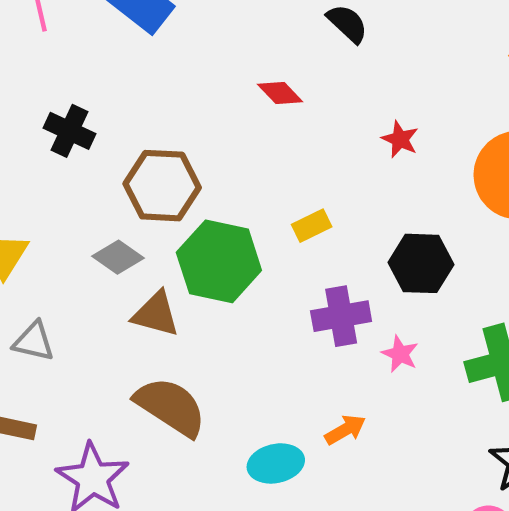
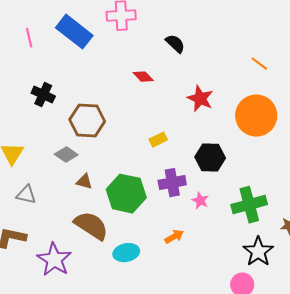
red star: (400, 139) -> (200, 99), size x1.5
green hexagon: (219, 261) -> (126, 194), moved
brown triangle: (156, 314) -> (84, 182), size x0.7
cyan ellipse: (276, 463) -> (126, 253), moved

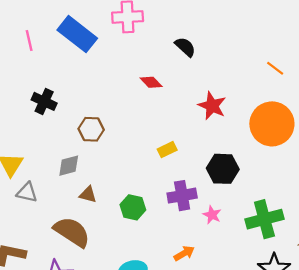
brown hexagon: (87, 121) -> (91, 129), size x0.7
gray diamond: (66, 155) -> (69, 166), turned -50
green hexagon: (126, 194) -> (133, 207), size x0.6
gray triangle: (26, 195) -> (27, 192), moved
brown semicircle: (91, 226) -> (72, 232), moved

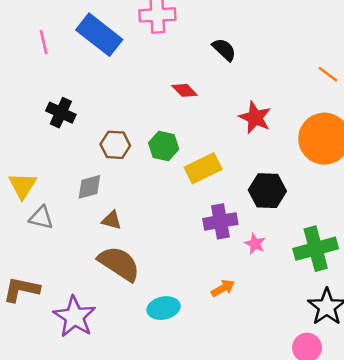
yellow rectangle: (167, 150) -> (203, 168), size x1.6
green hexagon: (133, 207) -> (164, 146), moved
brown semicircle: (72, 232) -> (119, 264), moved

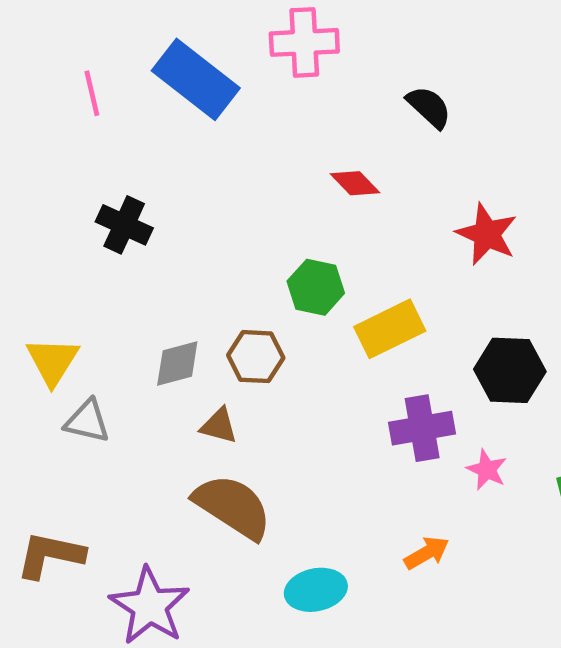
brown hexagon: (115, 145) -> (256, 357), moved

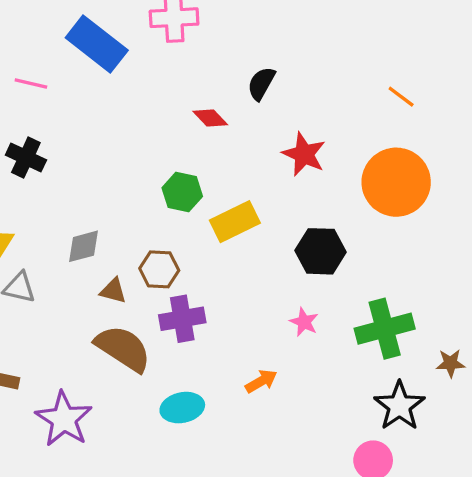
pink line: (92, 93) -> (31, 83), moved, turned -64
black semicircle: (429, 107) -> (261, 83), moved, turned -104
black cross: (124, 225) -> (26, 158), moved
brown hexagon: (256, 357) -> (159, 269), moved
purple cross: (422, 428) -> (182, 319), moved

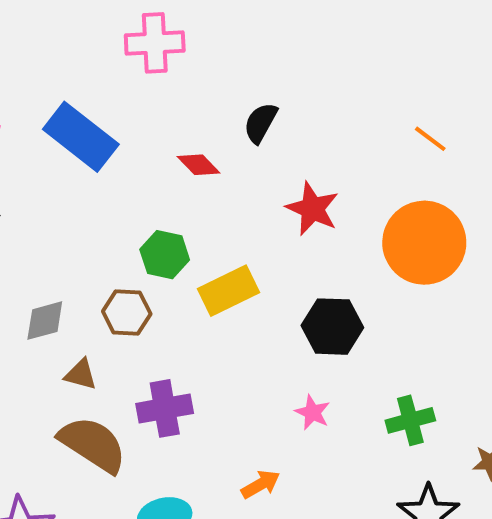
blue rectangle: (97, 44) -> (81, 137), moved
brown hexagon: (159, 269) -> (127, 313), moved
green cross: (385, 329) -> (410, 420), size x0.7

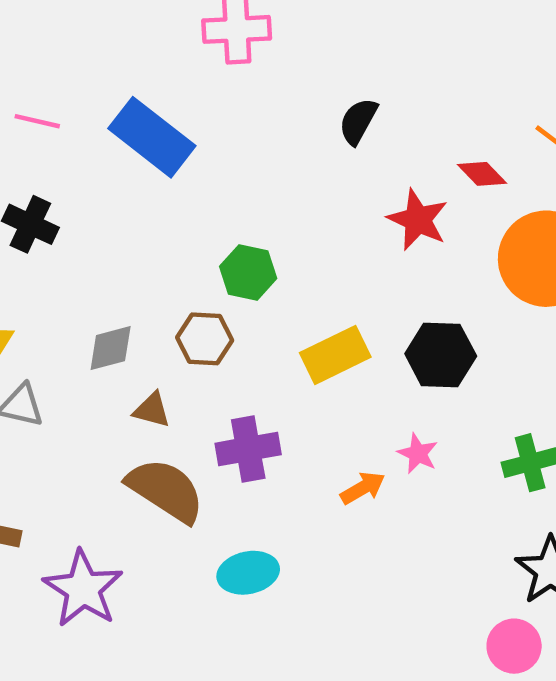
red diamond: (199, 165) -> (482, 174), moved
yellow rectangle: (229, 291) -> (335, 355), moved
orange arrow: (261, 484) -> (363, 488), moved

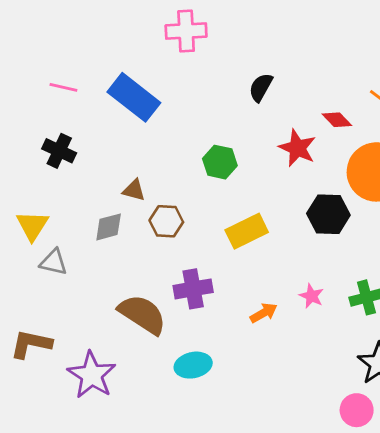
green hexagon: (248, 272) -> (220, 162), moved
black hexagon: (441, 355) -> (328, 214), moved
brown triangle: (152, 410) -> (134, 190), moved
pink star: (418, 454) -> (311, 296), moved

